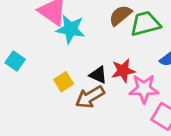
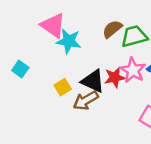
black triangle: (98, 75) -> (93, 81), size x1.5
pink star: (144, 89) -> (133, 70), moved, turned 30

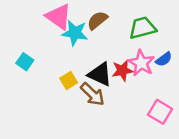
brown semicircle: (112, 29) -> (97, 20), moved
brown arrow: (86, 100) -> (92, 94), turned -105

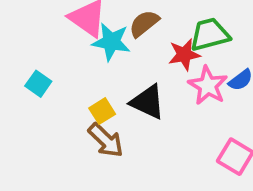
red star: (122, 70) -> (184, 55), moved
brown arrow: (92, 94) -> (106, 140), moved

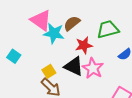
red star: (184, 55) -> (84, 45), moved
pink star: (208, 86) -> (93, 68), moved

